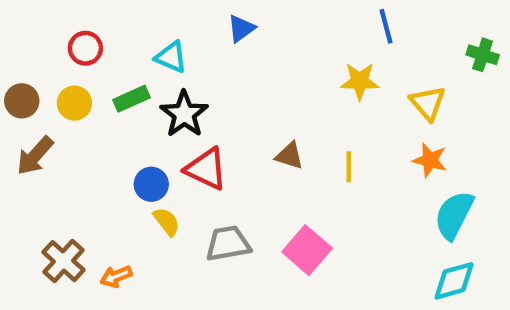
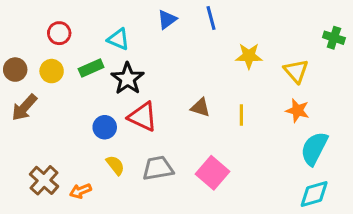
blue line: (386, 26) -> (211, 18), moved
yellow semicircle: (167, 222) -> (115, 165), moved

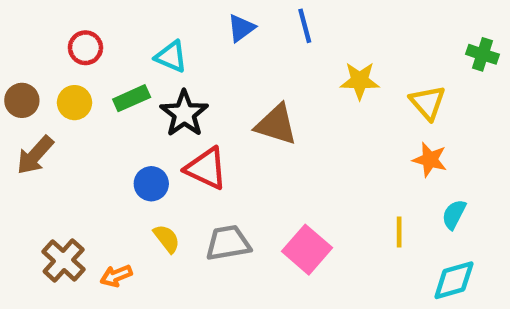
brown triangle: (200, 108) -> (276, 125), moved, size x1.5
yellow line: (241, 115) -> (399, 232), moved
cyan semicircle: (314, 148) -> (454, 214), size x0.6

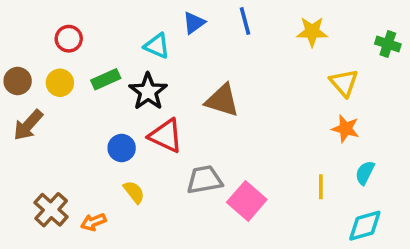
cyan triangle: (171, 57) -> (157, 46), moved
yellow star: (360, 81) -> (312, 32), moved
gray trapezoid: (228, 243) -> (204, 180), moved

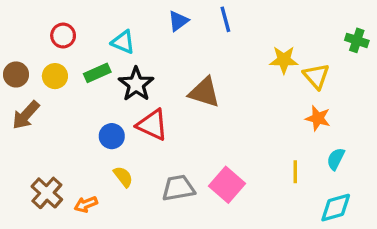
yellow star: (312, 32) -> (284, 60), moved
cyan triangle: (157, 46) -> (123, 42), moved
gray trapezoid: (204, 180) -> (178, 188), moved

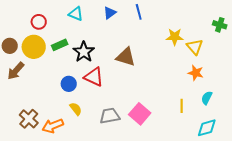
cyan triangle: (123, 42) -> (76, 14), moved
yellow circle: (55, 76) -> (34, 47), size x1.5
orange arrow: (86, 204) -> (53, 126), size x1.5

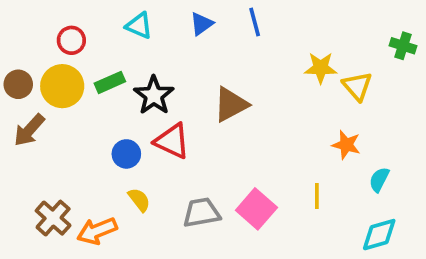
brown triangle: (126, 57) -> (231, 104), turned -45
orange star: (196, 73) -> (346, 145), moved
yellow line: (182, 106) -> (317, 196), moved

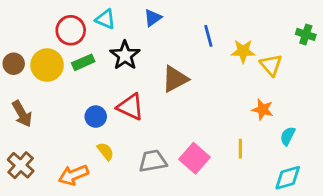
blue line: (255, 22) -> (208, 36), moved
red circle: (71, 40) -> (71, 30), moved, size x1.4
black star: (154, 95) -> (125, 55), moved
brown arrow: (29, 130) -> (22, 114), moved, turned -72
brown cross: (53, 218) -> (21, 165), moved

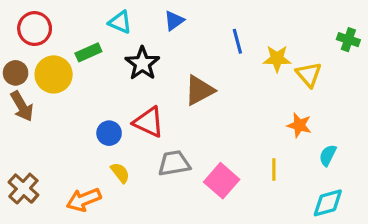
red circle: (71, 30) -> (35, 29), moved
green rectangle: (83, 62) -> (88, 52), moved
brown arrow: (22, 114) -> (22, 106), moved
gray trapezoid: (153, 161) -> (174, 163), moved

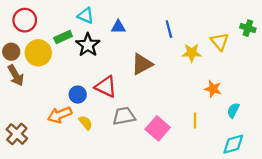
blue triangle: (174, 21) -> (118, 27), moved, turned 35
yellow star: (277, 59) -> (192, 53), moved
black star: (142, 63) -> (88, 45), moved
yellow triangle: (309, 74) -> (220, 42), moved
orange arrow: (84, 200) -> (60, 115), moved

